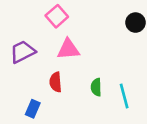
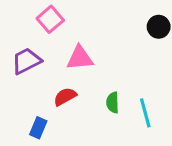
pink square: (57, 16) -> (50, 19), moved
red semicircle: (56, 82) -> (65, 97), turned 66

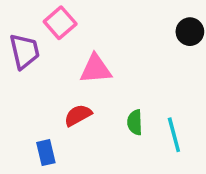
purple trapezoid: (26, 61) -> (25, 51), moved, turned 104
blue rectangle: (38, 128) -> (46, 153), turned -36

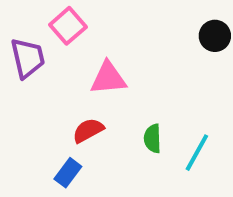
cyan line: (174, 135) -> (197, 153), turned 44
blue rectangle: (46, 153) -> (68, 173), moved, turned 50

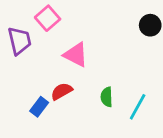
pink triangle: (108, 78) -> (76, 55), turned 32
blue rectangle: (68, 173) -> (39, 107), moved

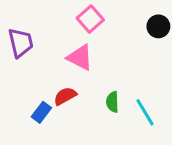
pink square: (48, 18) -> (90, 19), moved
cyan line: (138, 107) -> (145, 112), turned -60

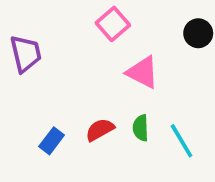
pink triangle: (80, 57) -> (143, 72), moved
red semicircle: (65, 96) -> (100, 130), moved

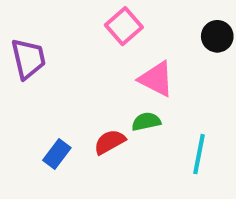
green semicircle: (141, 128) -> (146, 122), moved, turned 80
cyan line: (181, 141) -> (199, 154), turned 42

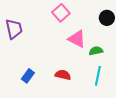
green semicircle: (146, 122) -> (96, 51), moved
red semicircle: (110, 142) -> (63, 75), moved, turned 42

